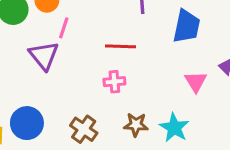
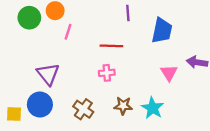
purple triangle: (44, 56) -> (48, 74), moved

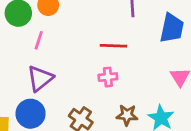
pink line: (68, 32) -> (39, 40), moved
purple triangle: (48, 74) -> (40, 78), turned 30

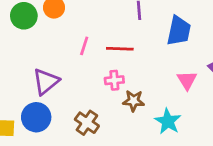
pink line: (39, 40) -> (84, 46), moved
brown star: (127, 115) -> (134, 101), moved

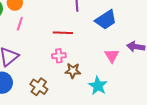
blue trapezoid: (179, 31) -> (106, 20), turned 45
pink line: (84, 46) -> (20, 24), moved

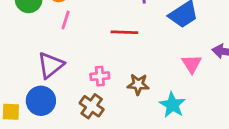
pink cross: (59, 56) -> (100, 76), moved

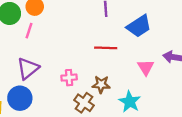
pink line: (66, 20) -> (29, 31), moved
red line: (124, 32) -> (106, 48), moved
brown cross: (92, 106) -> (84, 103), moved

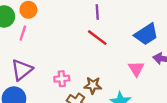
blue trapezoid: (139, 26) -> (146, 34), moved
red line: (106, 48) -> (97, 38), moved, turned 35

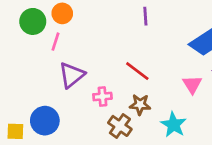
red line: (97, 38) -> (137, 71), moved
purple triangle: (22, 70) -> (72, 75), moved

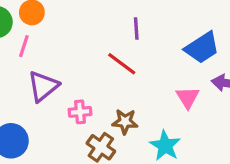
purple line: (145, 16) -> (136, 28), moved
red line: (137, 71) -> (122, 64), moved

